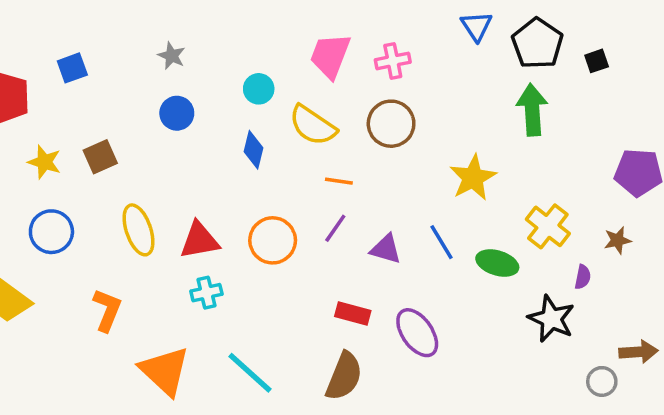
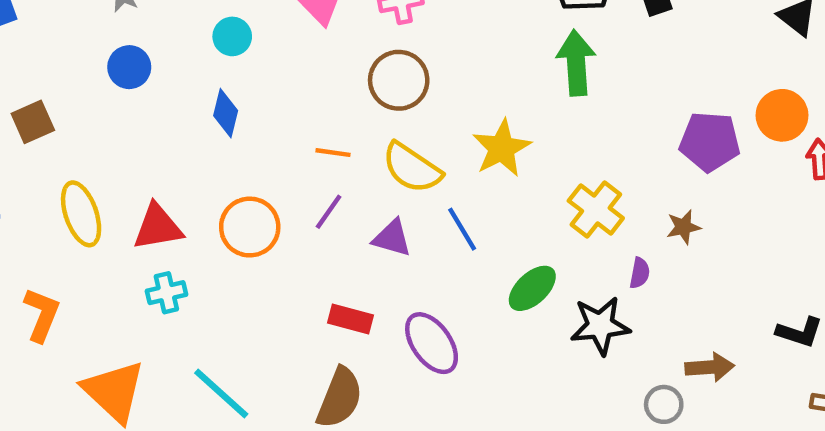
yellow semicircle: (313, 125) -> (412, 168), moved
green ellipse: (497, 263) -> (532, 288), moved, turned -60
black star: (551, 319) -> (600, 326), turned -30

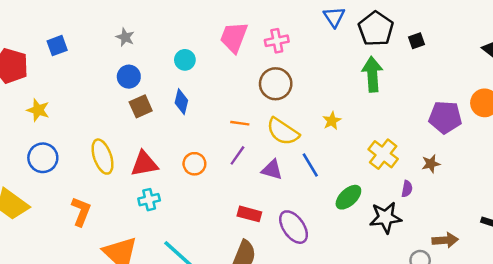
brown square: (33, 122) -> (141, 106), moved
yellow star: (502, 148) -> (332, 121), size x0.6
orange circle: (250, 227) -> (194, 164), size x0.7

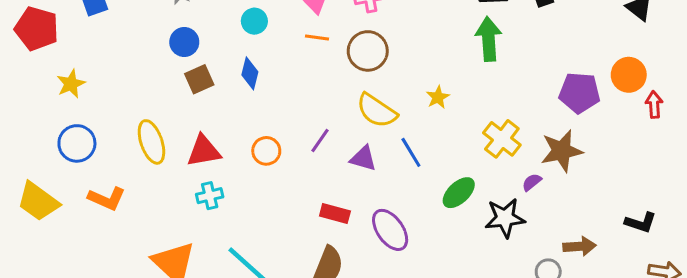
yellow star: (38, 110) -> (71, 84), turned 30
orange line: (240, 123) -> (317, 38), moved
brown star: (431, 164) -> (562, 151), size x1.8
purple semicircle: (407, 189) -> (532, 182), turned -140
orange L-shape: (81, 212) -> (107, 199), moved, turned 92

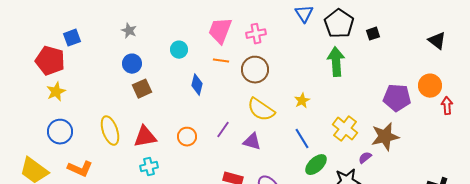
red pentagon: (37, 29) -> (50, 61), moved
blue diamond: (250, 73) -> (197, 85), moved
blue line: (411, 152) -> (302, 139), moved

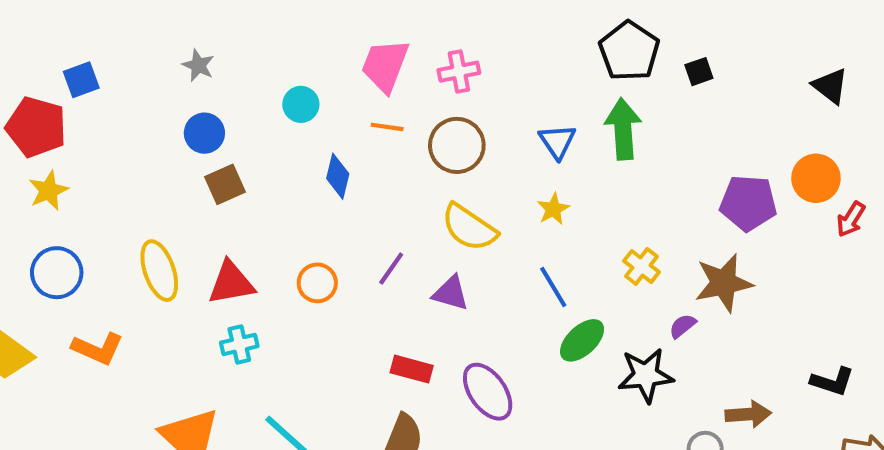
blue triangle: (304, 14) -> (557, 141), moved
red arrow: (447, 106) -> (851, 219), turned -144
yellow cross: (345, 129) -> (642, 266), size x0.7

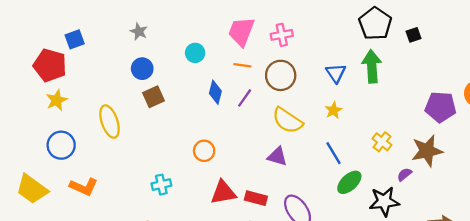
purple line: (391, 269) -> (245, 98), moved
yellow ellipse: (159, 271) -> (110, 122), moved
red triangle: (231, 283) -> (223, 192), moved

